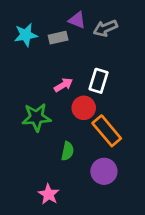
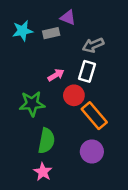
gray arrow: (105, 28) -> (93, 45), moved
green semicircle: (68, 151) -> (46, 141), moved, size x1.5

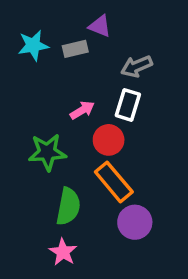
orange rectangle: (94, 116) -> (114, 182), moved

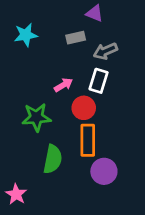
purple triangle: (100, 26) -> (95, 13), moved
gray rectangle: (75, 49) -> (76, 38), moved
orange rectangle: (114, 182) -> (88, 140), turned 40
pink star: (63, 252) -> (16, 194), moved

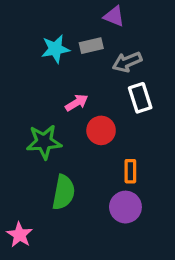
cyan star: (26, 35) -> (55, 49), moved
white rectangle: (99, 81) -> (140, 98), moved, turned -35
orange rectangle: (88, 140) -> (130, 171), moved, size x0.6

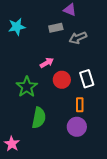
cyan star: (55, 49) -> (17, 27), moved
white rectangle: (140, 98) -> (87, 79), moved
green star: (44, 142) -> (27, 87), turned -30

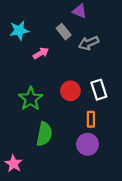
gray rectangle: (56, 28) -> (64, 32), turned 64
pink arrow: (47, 63) -> (41, 53), moved

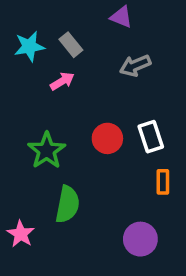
gray rectangle: (64, 32) -> (71, 45), moved
orange rectangle: (91, 119) -> (163, 182), moved
purple circle: (88, 144) -> (140, 239), moved
pink star: (14, 164) -> (21, 234), moved

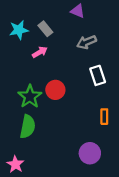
white rectangle: (151, 137) -> (98, 75), moved
red circle: (107, 138) -> (55, 90), moved
green semicircle: (67, 204) -> (28, 127), moved
pink star: (21, 234) -> (15, 164), moved

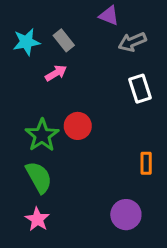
gray arrow: (86, 42) -> (132, 42), moved
white rectangle: (98, 75) -> (140, 89), moved
green semicircle: (28, 127) -> (39, 177), turned -40
pink star: (15, 164) -> (37, 219), moved

